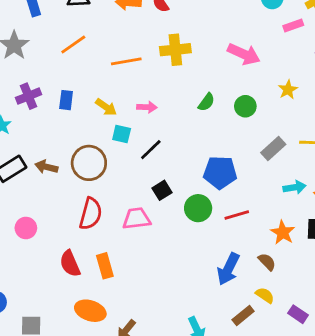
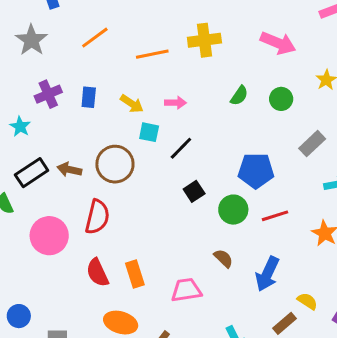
red semicircle: (91, 214) -> (97, 217), moved
pink trapezoid: (137, 219) -> (186, 290), moved
pink circle: (26, 228) -> (49, 236), size x1.6
brown semicircle: (267, 262) -> (223, 258), moved

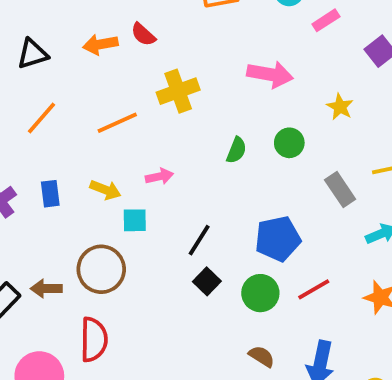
gray rectangle: (312, 144) -> (340, 190), turned -68
black line: (181, 148) -> (199, 240), moved

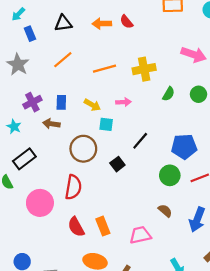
yellow cross: (178, 91) -> (144, 69), moved
black square: (207, 281) -> (117, 164), moved
brown arrow: (46, 289) -> (51, 124), moved

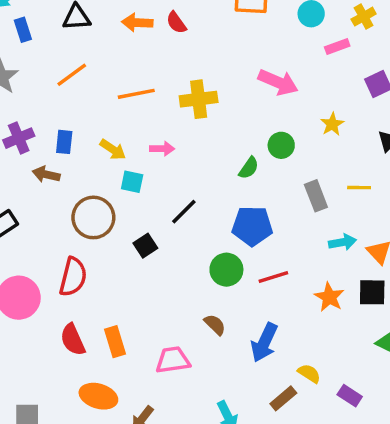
green semicircle: (169, 94) -> (249, 168), moved

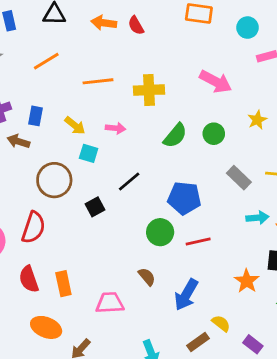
green semicircle: (249, 168) -> (175, 136), moved, size x1.4
gray rectangle: (316, 196) -> (239, 178), turned -30
orange star: (329, 297) -> (247, 281), moved

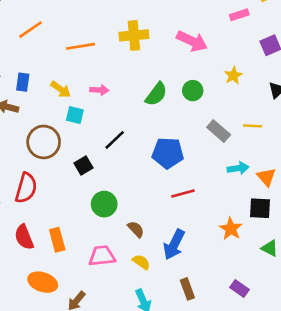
yellow cross: (149, 90) -> (134, 35), moved
green circle: (160, 232) -> (104, 204), moved
yellow semicircle: (221, 323) -> (141, 262), moved
brown rectangle: (198, 342) -> (187, 289), turned -72

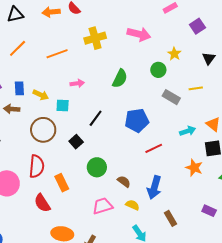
yellow arrow: (61, 89) -> (41, 95), moved
green circle: (193, 91) -> (158, 70), moved
cyan arrow: (238, 168) -> (188, 131), moved
orange rectangle: (57, 240) -> (62, 183), moved

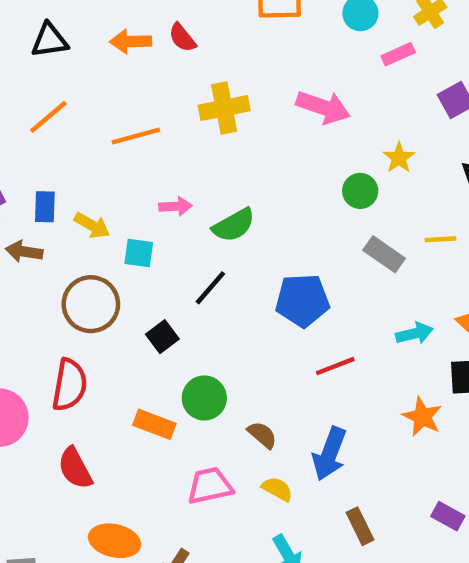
green semicircle: (120, 78) -> (234, 225), moved, turned 30
orange rectangle: (62, 183) -> (154, 424), moved, turned -48

